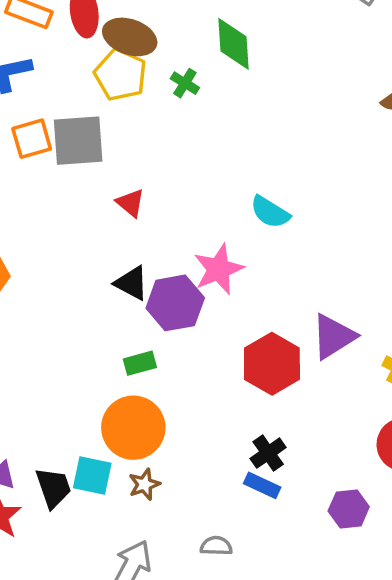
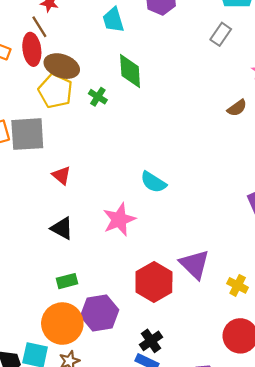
purple hexagon: (175, 303) -> (100, 313), moved
purple triangle: (333, 336) -> (195, 264), turned -44

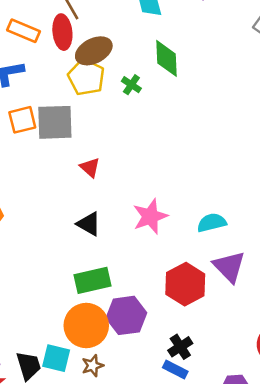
brown ellipse: (62, 66) -> (94, 51), turned -48
cyan semicircle: (153, 182) -> (212, 223), moved, turned 132
green rectangle: (67, 281) -> (93, 280), size x1.6

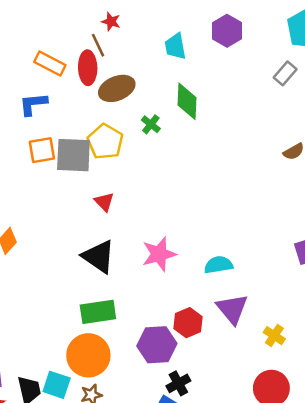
yellow pentagon: (86, 77) -> (105, 142), moved
black triangle: (89, 224) -> (99, 257), size x1.4
red hexagon: (185, 284) -> (188, 323), size x0.7
purple hexagon: (126, 315) -> (157, 345), moved

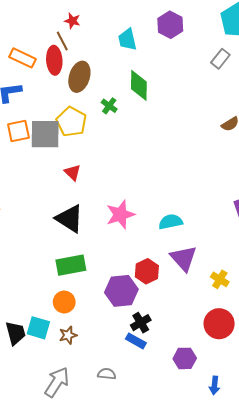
brown ellipse: (117, 88) -> (79, 77), turned -48
orange circle: (88, 355) -> (64, 302), size x0.6

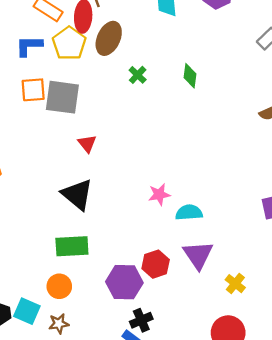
green diamond: (139, 85) -> (190, 76), moved, size x0.7
yellow pentagon: (71, 122) -> (69, 43), moved
pink star: (120, 215) -> (159, 195), moved, size x0.7

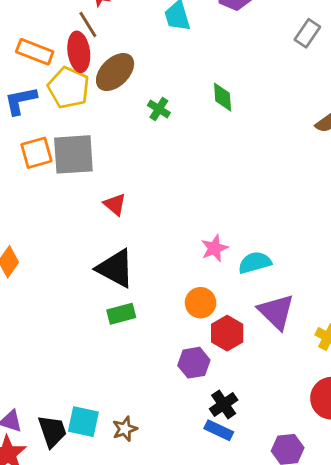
brown ellipse: (109, 38) -> (115, 72), turned 32
green rectangle: (72, 246) -> (121, 314), moved, size x0.7
purple hexagon: (124, 282) -> (194, 363), size x0.7
orange circle: (59, 286) -> (201, 303), moved

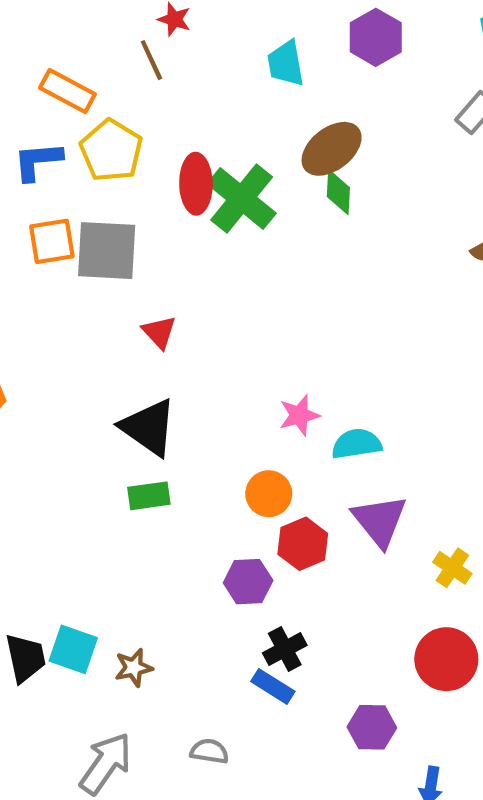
red ellipse: (79, 52) -> (196, 184), moved
brown ellipse: (115, 72) -> (332, 149), moved
green cross: (159, 109) -> (242, 198), size x2.0

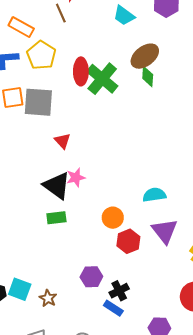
cyan trapezoid: (286, 63) -> (124, 16), turned -45
pink star: (299, 415) -> (76, 177), moved
purple hexagon: (248, 582) -> (91, 277), moved
brown star: (134, 668) -> (48, 298), turned -30

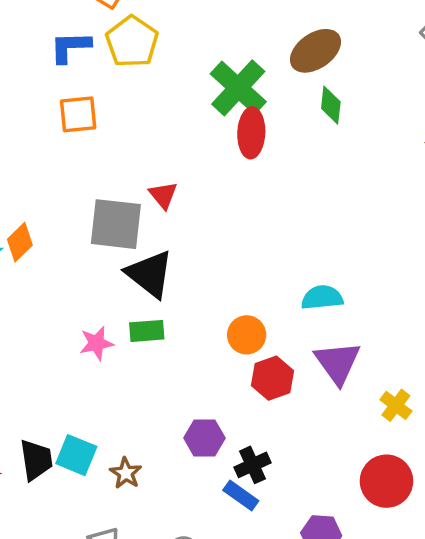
red ellipse: (81, 71) -> (251, 133), moved
green diamond: (148, 76) -> (331, 105), moved
gray square: (38, 102) -> (116, 224), moved
pink star: (76, 177) -> (96, 343), moved

